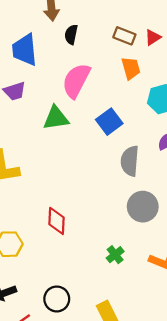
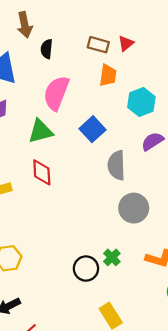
orange trapezoid: (131, 68) -> (108, 75), turned 30
red diamond: (56, 221) -> (42, 172), moved
black circle: (57, 299) -> (86, 269), moved

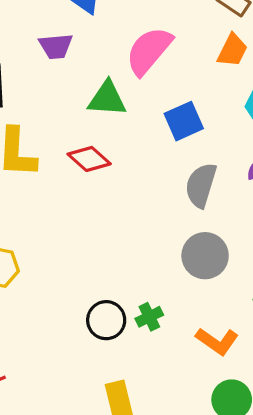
red diamond: (42, 172) -> (89, 159), turned -64

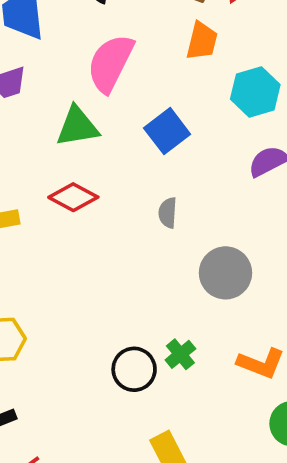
gray semicircle: (201, 185) -> (168, 213), moved, size x0.6

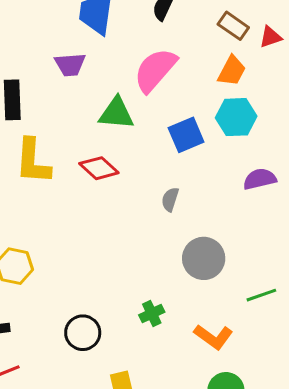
cyan hexagon: (255, 92) -> (236, 117), moved
black circle: (134, 369) -> (83, 333), moved

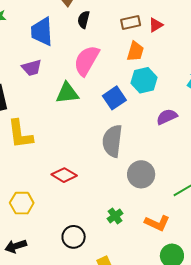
brown rectangle: (233, 26) -> (131, 23), turned -36
red diamond: (99, 168) -> (64, 175), moved
gray semicircle: (170, 199) -> (112, 141), size x2.0

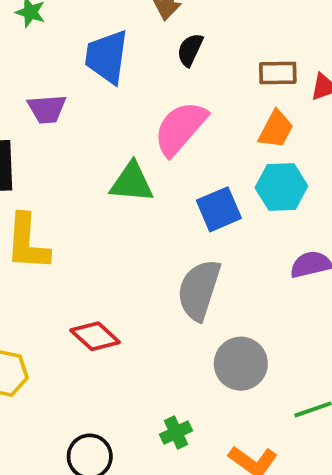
purple trapezoid: (32, 68) -> (47, 109), moved

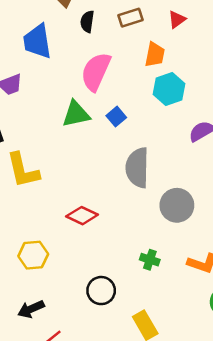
brown rectangle: (278, 73) -> (130, 18), moved
blue square: (219, 209) -> (116, 117), moved, size x0.7
green cross: (176, 432) -> (150, 260), turned -30

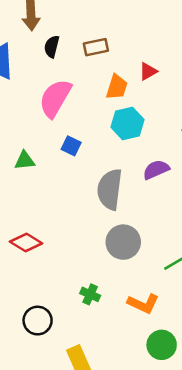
red triangle: (177, 19) -> (148, 71), moved
green triangle: (76, 114) -> (25, 161), moved, size x0.7
blue square: (116, 117) -> (71, 146), turned -30
gray semicircle: (137, 168) -> (110, 189), moved

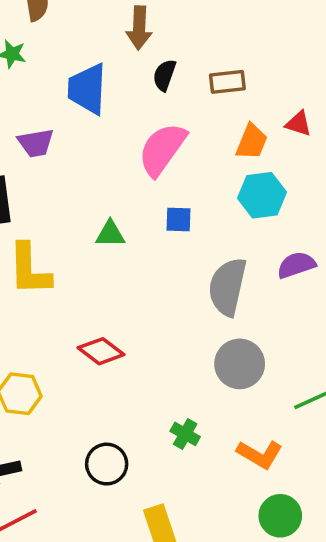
red triangle: (148, 71) -> (298, 124), turned 42
blue square: (71, 146) -> (178, 219), turned -30

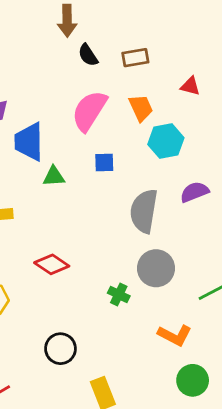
black semicircle: (164, 75) -> (88, 55), turned -50
blue trapezoid: (87, 89) -> (29, 142), moved
orange trapezoid: (252, 142) -> (141, 108), moved, turned -44
green cross: (185, 434) -> (119, 294), moved

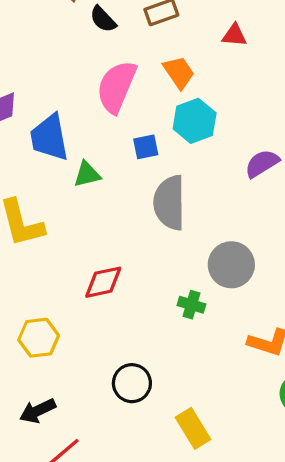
cyan hexagon: (166, 141) -> (195, 121), moved
gray semicircle: (144, 211) -> (169, 203), moved
red diamond: (52, 264) -> (103, 282), turned -36

